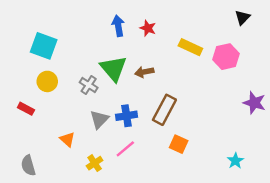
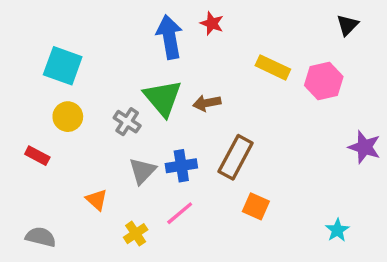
blue arrow: (118, 26) -> (169, 37), size x1.4
red star: (148, 28) -> (212, 23), moved
gray semicircle: (28, 165) -> (41, 237), turned 120

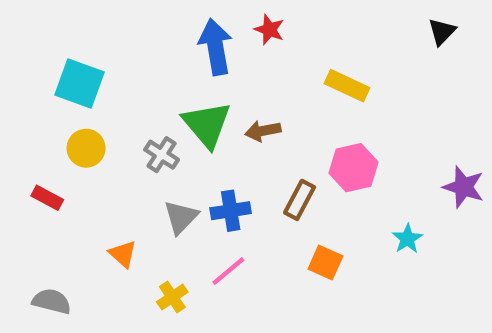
pink hexagon: (324, 81) -> (353, 168), moved
brown rectangle: (236, 157) -> (300, 200), size x0.7
cyan star: (337, 230) -> (407, 239), moved

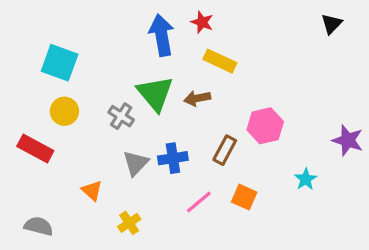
yellow rectangle: (347, 86) -> (220, 61), moved
red rectangle: (47, 198) -> (35, 148), size x1.5
pink line: (228, 271) -> (199, 202), moved

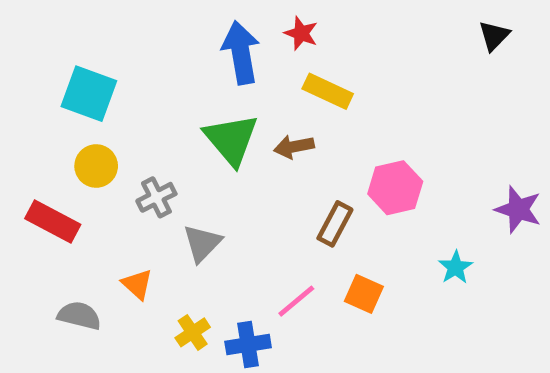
gray cross: (121, 116) -> (156, 197), moved, turned 30
blue cross: (173, 158) -> (248, 344), moved
gray semicircle: (39, 226) -> (79, 316), moved

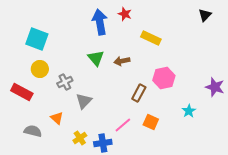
yellow rectangle: (328, 91) -> (151, 38), moved
green triangle: (231, 139) -> (96, 58), size x0.7

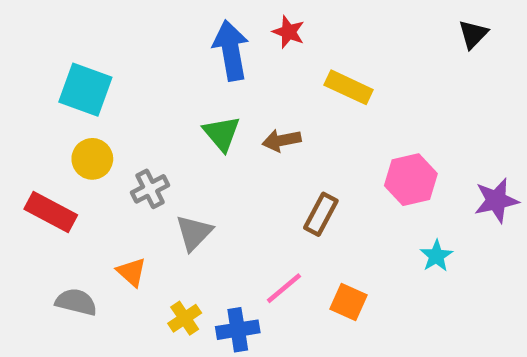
pink hexagon: (164, 78) -> (411, 180), moved
purple star: (215, 87) -> (496, 200), turned -30
orange square: (151, 122) -> (349, 302), moved

